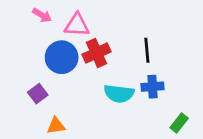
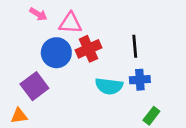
purple square: (38, 94) -> (34, 86), size x1.5
green rectangle: (179, 123) -> (151, 116), moved
orange triangle: (56, 126) -> (19, 116), moved

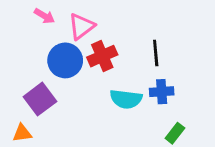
pink triangle: (70, 23) -> (81, 26), turned -40

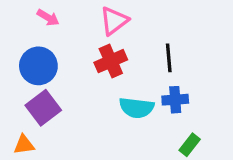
pink triangle: (81, 26) -> (114, 21), moved
blue circle: (65, 60) -> (38, 66), moved

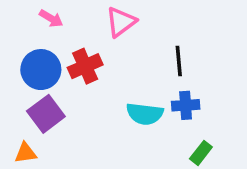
red cross: (111, 61) -> (85, 66), moved

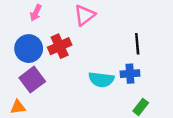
pink arrow: (51, 18) -> (36, 13), turned 84
black line: (179, 61) -> (137, 44), moved

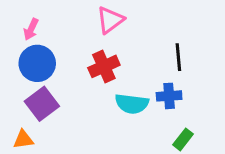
pink arrow: (36, 13) -> (31, 29), moved
red cross: (60, 46) -> (104, 66), moved

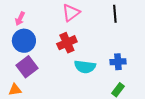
black line: (178, 57) -> (115, 14), moved
blue cross: (169, 96) -> (118, 62), moved

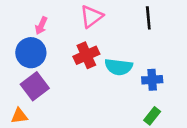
pink arrow: (20, 19) -> (41, 26), moved
cyan semicircle: (85, 67) -> (119, 67), moved

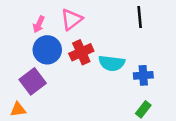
pink triangle: (92, 17) -> (72, 19), moved
blue circle: (31, 53) -> (47, 50), moved

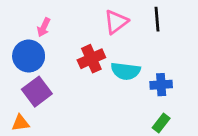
pink triangle: (72, 19) -> (116, 22), moved
blue circle: (47, 50) -> (29, 56), moved

